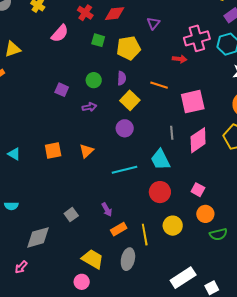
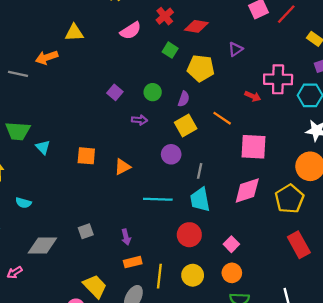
gray line: (172, 133) -> (200, 171), moved

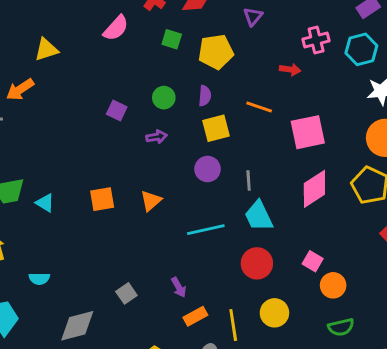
pink cross: (278, 79) -> (316, 40), size x0.7
yellow square: (186, 125) -> (216, 128), turned 30
orange circle: (232, 273) -> (333, 285), moved

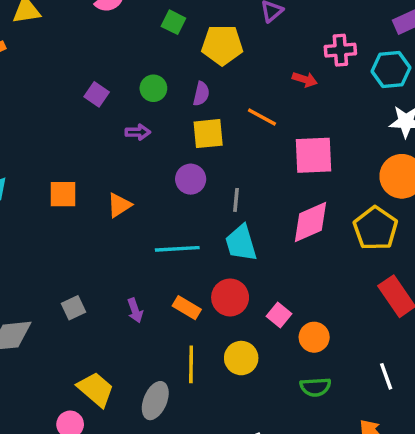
pink square: (313, 261) -> (279, 315), moved
orange rectangle: (195, 316) -> (187, 308), moved, turned 50

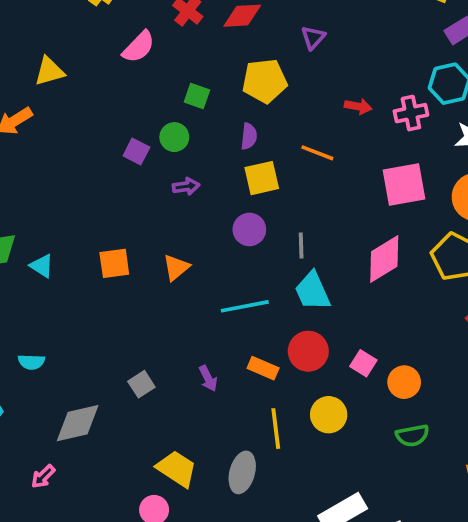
green square: (173, 22) -> (197, 96), moved
pink cross: (340, 50) -> (411, 113), moved
green circle: (153, 88) -> (174, 137), moved
pink square: (313, 155) -> (404, 185), moved

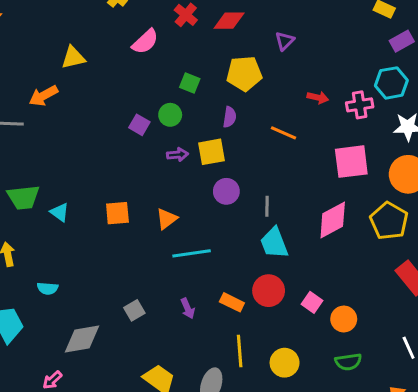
yellow square: (262, 178) -> (212, 152), moved
cyan line: (245, 306) -> (192, 253), moved
yellow circle: (329, 415) -> (285, 363), moved

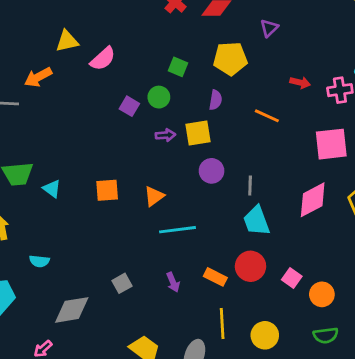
pink semicircle: (145, 42) -> (103, 59), moved

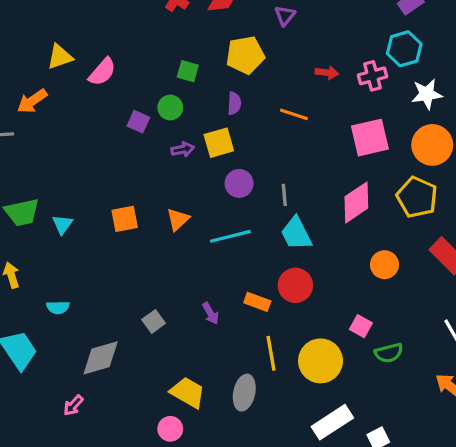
cyan triangle: (52, 189) -> (62, 224), turned 36
cyan line: (177, 230) -> (230, 236), moved
pink square: (292, 278) -> (361, 326), moved
orange circle: (322, 294) -> (384, 265), moved
yellow circle: (265, 335) -> (321, 361), size x1.4

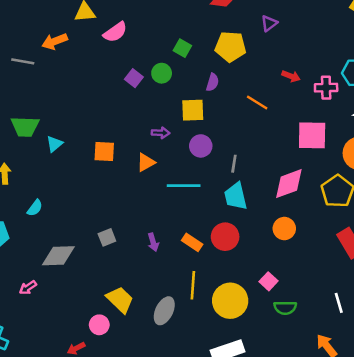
purple arrow: (183, 149) -> (161, 133), moved
orange circle: (384, 265) -> (284, 229), moved
cyan semicircle: (58, 307) -> (35, 208), turned -66

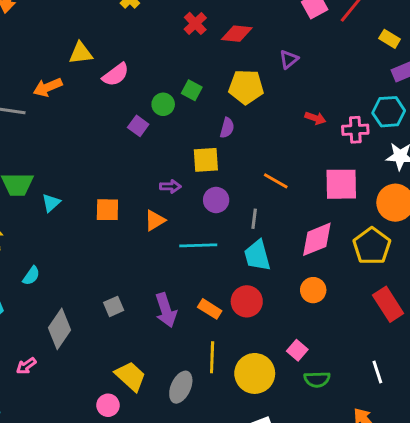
green circle: (162, 73) -> (163, 104), moved
orange line: (257, 103) -> (276, 181), moved
purple arrow: (153, 242) -> (166, 310), size x1.6
gray diamond: (58, 256) -> (60, 329), turned -52

